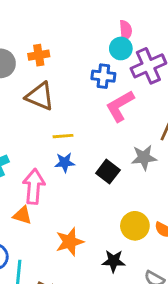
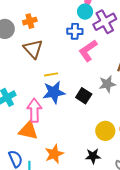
brown triangle: (40, 96) -> (33, 49), turned 30
blue star: (65, 162) -> (54, 92), size x1.6
orange triangle: (22, 215) -> (28, 131), size x1.5
orange star: (70, 242) -> (54, 154), moved

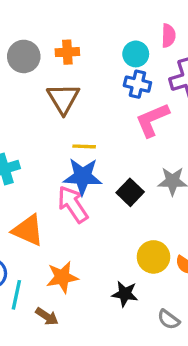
cyan circle: (85, 12) -> (136, 54), moved
pink arrow: (34, 110) -> (73, 204), moved, turned -45

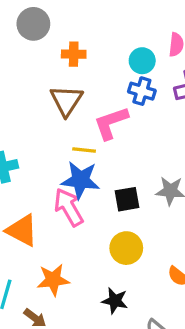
gray circle: (24, 56) -> (33, 24), moved
pink L-shape: (152, 120) -> (111, 123), moved
black square: (130, 192) -> (127, 199), turned 32
yellow circle: (153, 257) -> (126, 248), moved

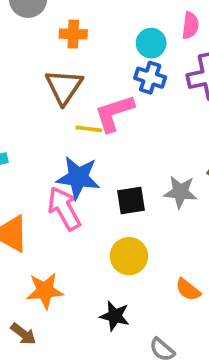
yellow line: (84, 150) -> (89, 129), moved

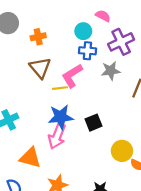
pink semicircle: (190, 25) -> (103, 16), turned -56
gray star: (180, 192) -> (111, 71), moved
pink arrow: (64, 208) -> (57, 136), turned -115
yellow circle: (129, 256) -> (122, 151), moved

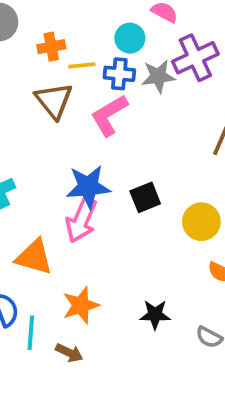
blue cross: (87, 51) -> (119, 74), moved
gray star: (111, 71) -> (158, 76), moved
yellow line: (60, 88) -> (82, 65), moved
yellow circle: (122, 151) -> (201, 222), moved

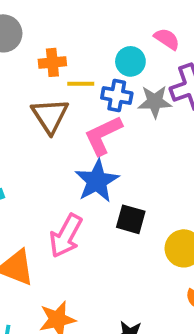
blue star: (88, 187) -> (97, 181), moved, turned -30
black square: (145, 197) -> (131, 219), turned 32

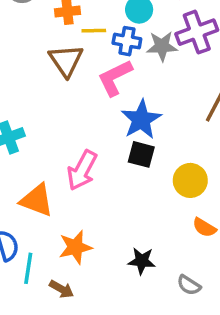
blue star: (97, 181) -> (141, 120), moved

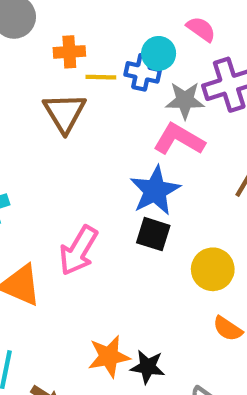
blue cross: (127, 41) -> (143, 72), moved
pink L-shape: (115, 78) -> (179, 139), moved, turned 54
orange star: (75, 247) -> (109, 356), moved

